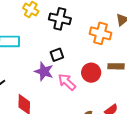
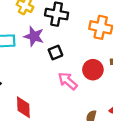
purple star: (44, 71) -> (34, 36), moved

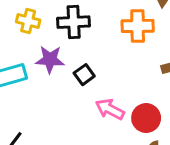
red circle: (93, 70) -> (146, 118), moved

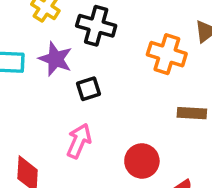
pink arrow: (110, 109) -> (79, 141), moved, turned 68

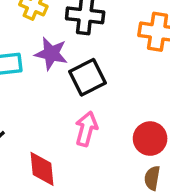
black square: (88, 89) -> (87, 77), size x1.5

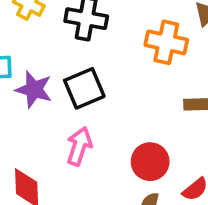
purple star: (51, 54) -> (34, 89), moved

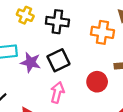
red circle: (150, 162) -> (97, 82), moved

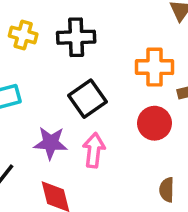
orange cross: (102, 32) -> (154, 67), moved
purple star: (31, 62) -> (51, 143), moved

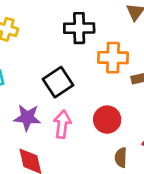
black cross: (76, 37) -> (79, 28), moved
red circle: (155, 123) -> (107, 120), moved

